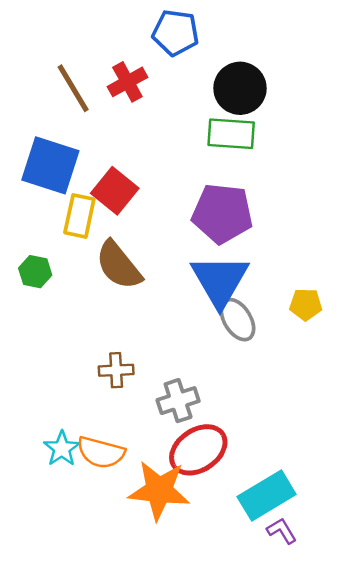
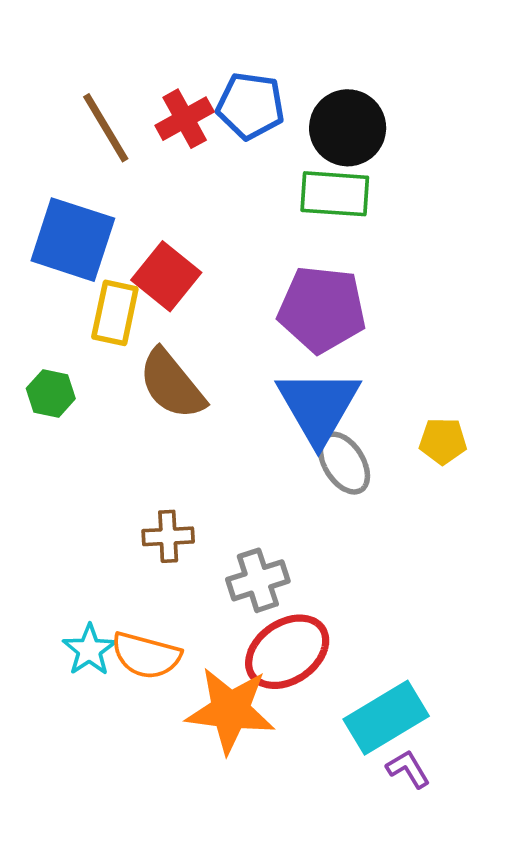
blue pentagon: (176, 33) -> (251, 106), moved

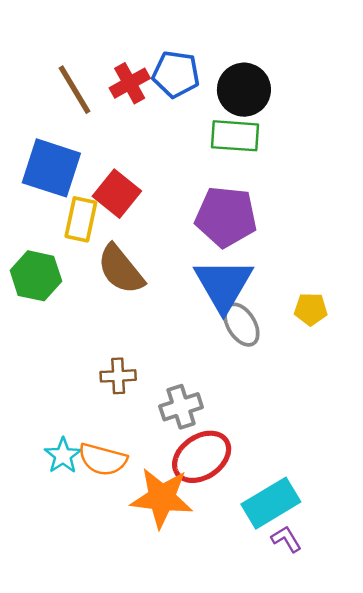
green hexagon: (51, 393) -> (36, 276), size x1.5

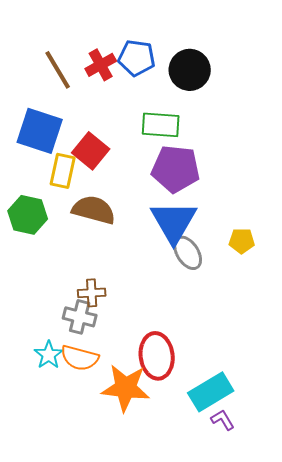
green rectangle: (235, 136) -> (161, 125), moved
brown semicircle: (121, 269) -> (94, 210), turned 144
gray cross: (181, 407) -> (80, 317), moved, turned 32
red ellipse: (202, 457) -> (157, 356), turned -63

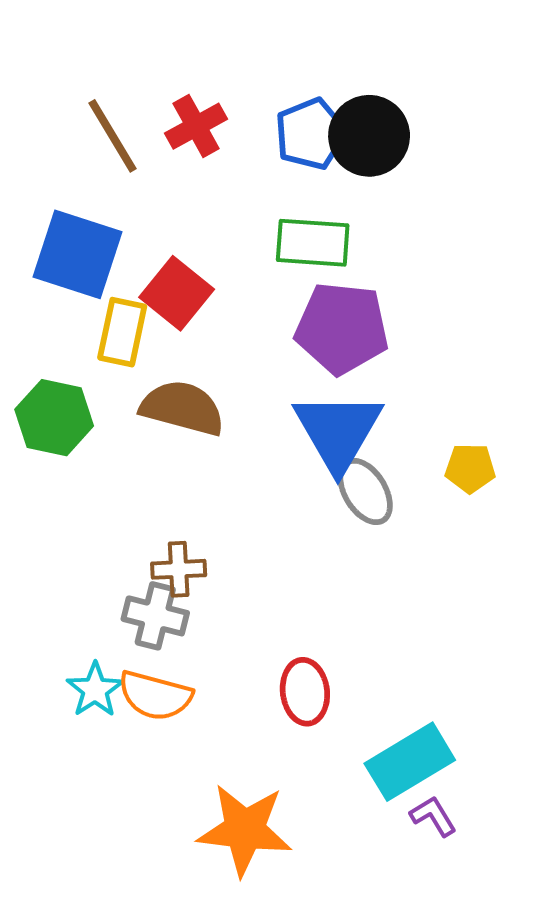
blue pentagon: (137, 58) -> (311, 134), moved, turned -30
red ellipse: (157, 356) -> (305, 692), size x0.7
orange star: (126, 388) -> (245, 830), moved

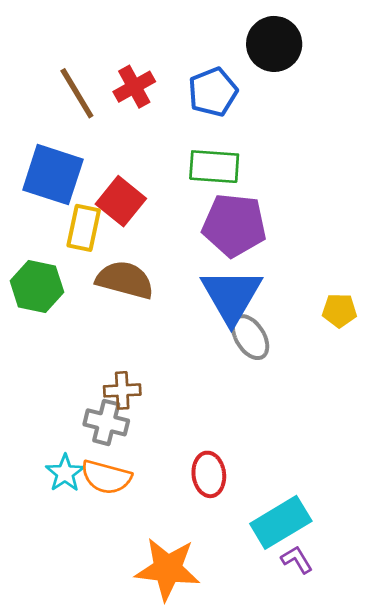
black circle: (369, 136) -> (274, 44), moved
yellow pentagon: (470, 468) -> (339, 310), moved

